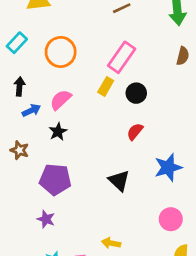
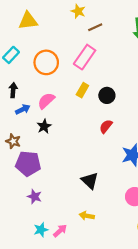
pink rectangle: (122, 57) -> (85, 57), moved
purple pentagon: (55, 179) -> (28, 164), moved
black triangle: (119, 181) -> (90, 181), moved

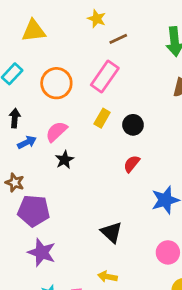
black star: (44, 126) -> (64, 160), moved
purple star: (34, 197) -> (42, 252), size x1.5

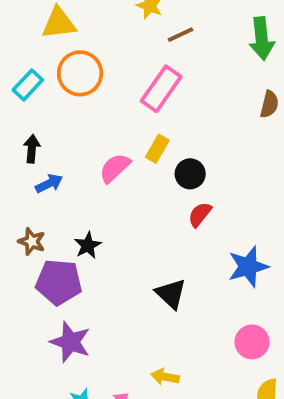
orange circle: (56, 83) -> (80, 73), moved
black circle: (133, 125) -> (190, 174), moved
pink semicircle: (56, 132) -> (115, 168), moved
black star: (64, 160) -> (88, 245), moved
black triangle: (112, 232) -> (171, 294), moved

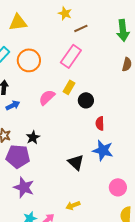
orange circle: (80, 73) -> (29, 60), moved
red semicircle: (200, 214) -> (100, 123), moved, turned -40
blue star: (248, 267) -> (103, 150), moved, turned 30
yellow arrow: (165, 377) -> (73, 205), turned -32

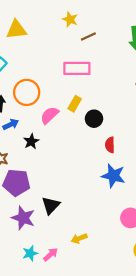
pink rectangle: (71, 56) -> (77, 68), turned 55
orange circle: (29, 60) -> (27, 92), moved
black star: (33, 137) -> (31, 141), moved
black triangle: (76, 162) -> (51, 205), moved, turned 30

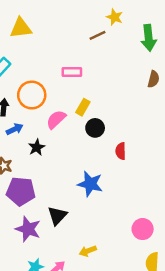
yellow star: (70, 19) -> (115, 17), moved
pink rectangle: (77, 68) -> (72, 72), moved, size x0.7
black circle: (94, 119) -> (95, 128), moved
blue star: (113, 176) -> (90, 184), moved

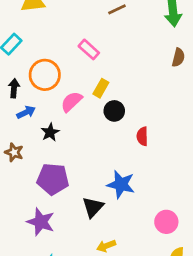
pink rectangle: (72, 72) -> (89, 49), turned 42
blue star: (90, 184) -> (121, 184), moved
purple pentagon: (21, 191) -> (53, 179), moved
black triangle: (57, 216) -> (93, 207), moved

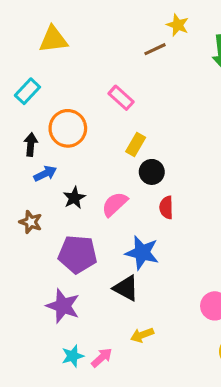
pink semicircle: (71, 102) -> (115, 204), moved
red semicircle: (142, 136) -> (166, 207), moved
blue star: (121, 184) -> (142, 253), moved
black triangle: (93, 207) -> (126, 288), turned -45

